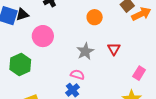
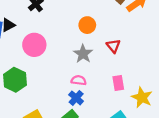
orange circle: (95, 17) -> (87, 25), moved
pink rectangle: (139, 73) -> (118, 83), moved, turned -32

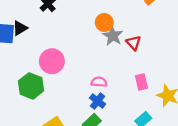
pink circle: (34, 45) -> (52, 61), moved
gray star: (83, 54) -> (113, 36), moved

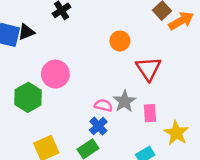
gray star: (113, 36) -> (124, 101), moved
red triangle: (134, 43) -> (148, 69), size x1.5

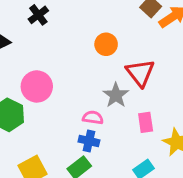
gray star: (124, 101) -> (116, 95), moved
blue cross: (98, 126) -> (89, 141), turned -30

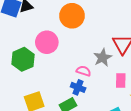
orange circle: (106, 44) -> (72, 16), moved, size x1.5

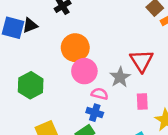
orange circle: (72, 16) -> (75, 48), moved
pink circle: (47, 42) -> (84, 71), moved

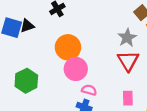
gray star: (120, 77) -> (127, 38), moved

